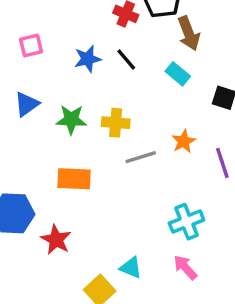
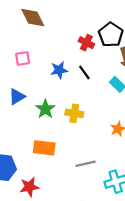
green star: (71, 120) -> (45, 109), turned 30
gray line: (141, 157) -> (86, 164), moved
red star: (56, 240) -> (29, 187), turned 30

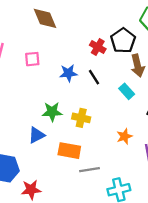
blue triangle: (17, 97) -> (37, 135), moved
green star: (45, 109) -> (52, 112), turned 30
orange rectangle: (44, 148) -> (69, 151), moved

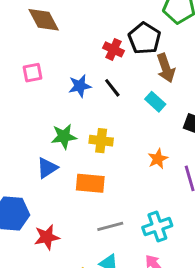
gray line: (89, 170) -> (110, 226), moved

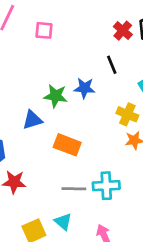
blue star: (80, 86) -> (85, 88), moved
yellow cross: (101, 141) -> (127, 114), moved
cyan cross: (157, 226) -> (106, 186), moved

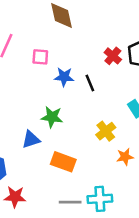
black line: (112, 65) -> (90, 83), moved
blue star: (85, 88) -> (64, 77), moved
yellow cross: (127, 114) -> (106, 131), moved, turned 30

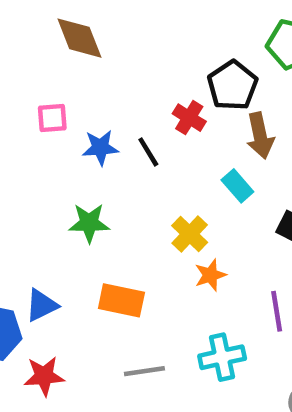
red cross: (113, 56) -> (189, 118), moved
blue triangle: (31, 139) -> (42, 305), moved
orange star: (125, 157) -> (210, 275), moved
cyan cross: (100, 199) -> (222, 357), moved

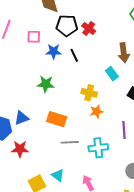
black pentagon: (233, 85) -> (67, 26), moved, turned 30
red cross: (189, 118) -> (89, 29), moved
yellow cross: (190, 234) -> (89, 93), turned -35
gray line: (144, 371) -> (70, 142), moved

